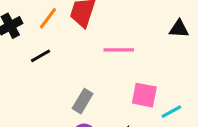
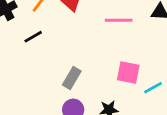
pink line: (119, 50) -> (119, 20), moved

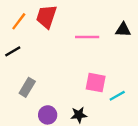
gray rectangle: (72, 78) -> (27, 87), moved

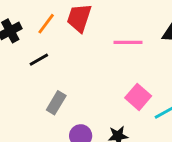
pink square: (96, 83) -> (138, 97), turned 30

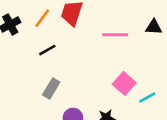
black line: (39, 60) -> (47, 50), moved

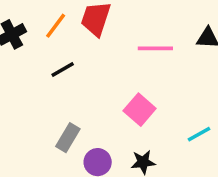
pink square: (124, 83) -> (140, 110), moved
gray rectangle: (51, 89) -> (68, 138), moved

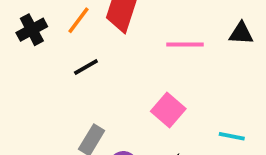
cyan line: (199, 134) -> (232, 136), turned 40

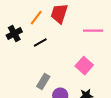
black cross: (32, 30) -> (14, 34), moved

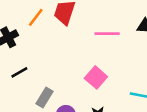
black line: (40, 43) -> (19, 72), moved

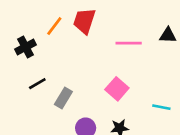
gray rectangle: (45, 97) -> (63, 98), moved

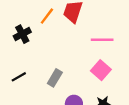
pink line: (129, 43) -> (102, 40), moved
black line: (37, 84) -> (19, 77), moved

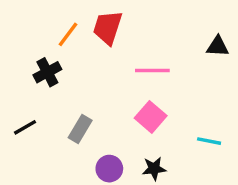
black cross: (22, 34) -> (47, 72), moved

